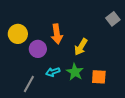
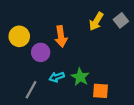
yellow arrow: (81, 47) -> (96, 21), moved
orange square: (99, 77) -> (101, 91), moved

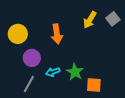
purple circle: (41, 52) -> (32, 58), moved

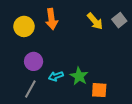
yellow arrow: (90, 20) -> (95, 21), turned -72
yellow circle: (18, 34) -> (24, 26), moved
orange arrow: (57, 34) -> (52, 19), moved

